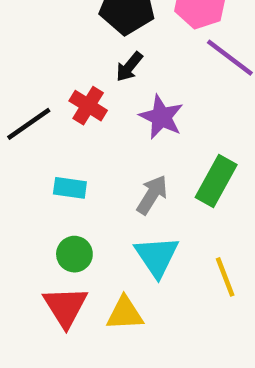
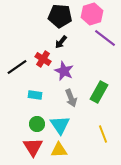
purple star: (161, 117) -> (64, 71), moved
gray arrow: (152, 195) -> (71, 98), turned 126
cyan triangle: (157, 256) -> (60, 125), moved

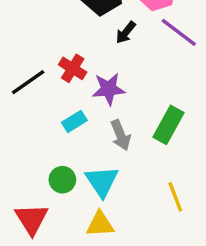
black arrow: (61, 42) -> (126, 32), moved
purple star: (64, 71) -> (109, 89), turned -30
cyan rectangle: (35, 95) -> (74, 121), moved, turned -40
red triangle: (33, 147) -> (32, 219), moved

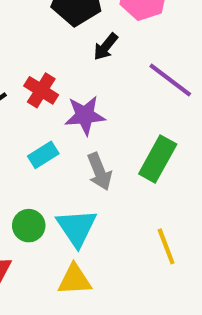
purple line: (179, 32) -> (170, 80), moved

